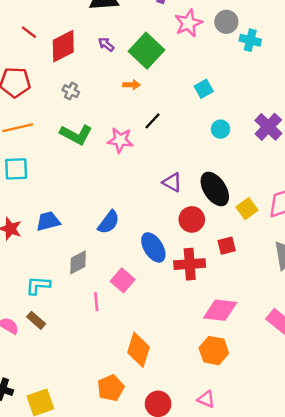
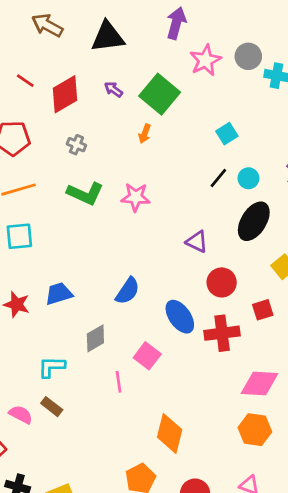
orange arrow: (131, 85) -> (145, 134), turned 112
black line: (152, 121) -> (218, 178), moved
black ellipse: (215, 189) -> (254, 221), moved, turned 68

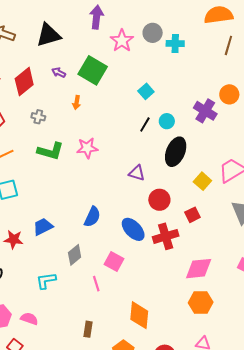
orange arrow: (145, 134) -> (77, 102), moved
brown rectangle: (52, 407) -> (88, 329), moved, turned 70

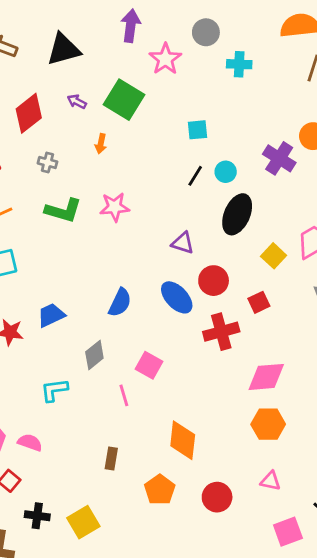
gray circle: (153, 33) -> (206, 32), moved
cyan square: (146, 91) -> (197, 130), turned 35
blue ellipse: (133, 229) -> (177, 297), moved

